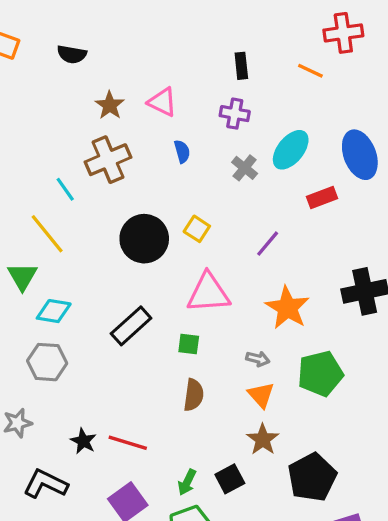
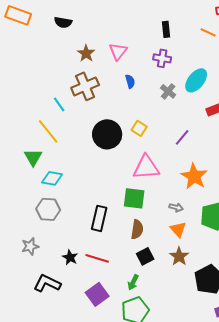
pink triangle: (162, 102) -> (118, 51), turned 42
black rectangle: (131, 326) -> (99, 218), moved, turned -35
green square: (189, 344) -> (134, 198), size x1.6
black square: (230, 479) -> (145, 256), moved

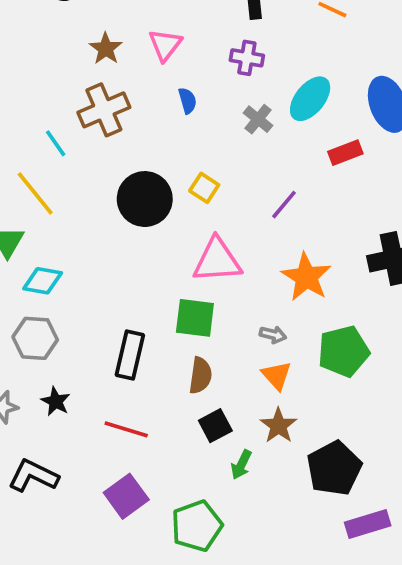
black star: (70, 257) -> (56, 401), moved
green arrow: (133, 282) -> (241, 465), moved

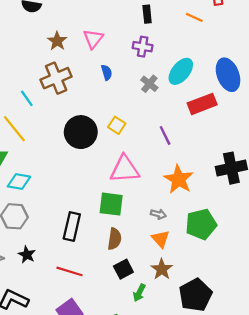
red rectangle: (345, 153) -> (202, 104), size x1.4
purple line: (284, 205) -> (165, 135), turned -66

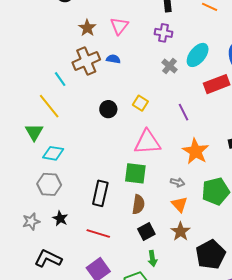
blue semicircle: (107, 72) -> (113, 59), moved, turned -64
black circle: (81, 132) -> (108, 109), size x0.6
green arrow: (139, 293) -> (152, 259), moved, turned -35

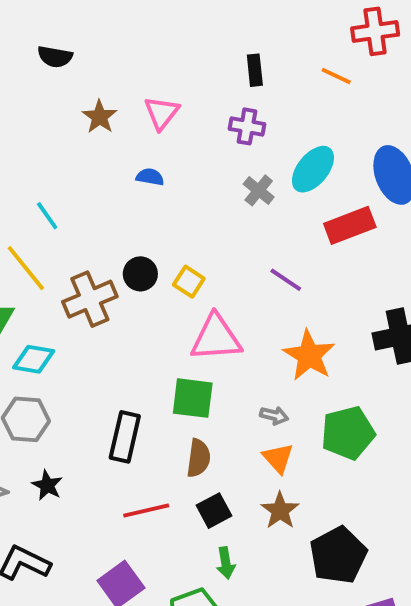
brown cross: (86, 61) -> (90, 299), moved
yellow square: (140, 103) -> (189, 282), moved
purple line: (184, 112) -> (286, 280), turned -30
red line: (98, 233) -> (146, 511), moved, turned -30

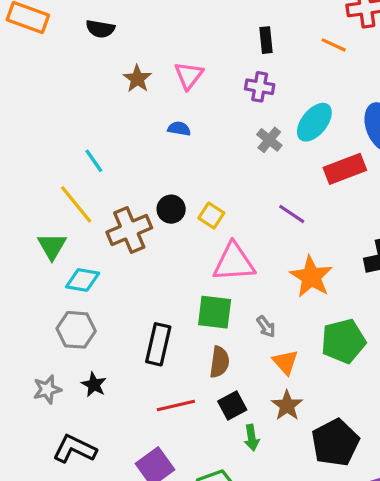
gray arrow: (274, 416) -> (266, 327), moved, turned 40
green arrow: (226, 563) -> (252, 438), moved

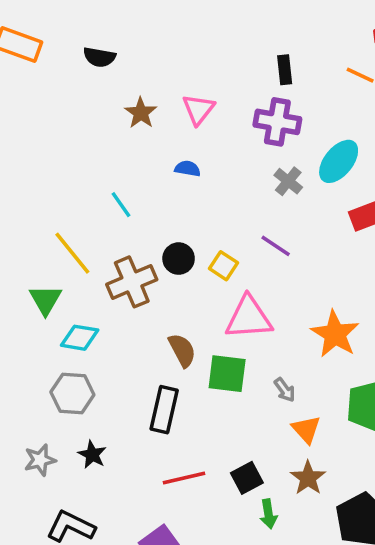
purple cross: (260, 87) -> (277, 122), size x1.4
cyan line: (94, 161) -> (121, 205), moved
purple line: (292, 214) -> (276, 246), moved
brown semicircle: (219, 362) -> (182, 350), moved, turned -36

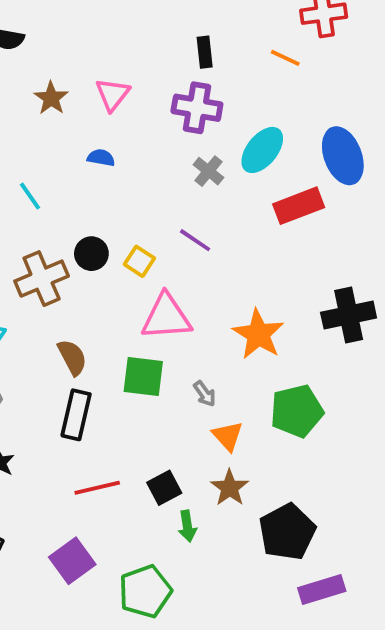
brown semicircle: (182, 350) -> (72, 357), moved

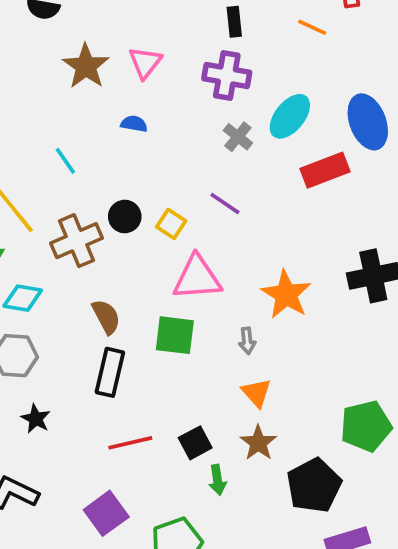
brown star: (51, 98) -> (86, 66), size x1.4
gray arrow: (205, 394) -> (247, 341), moved, turned 30
green pentagon: (297, 411) -> (366, 426), moved

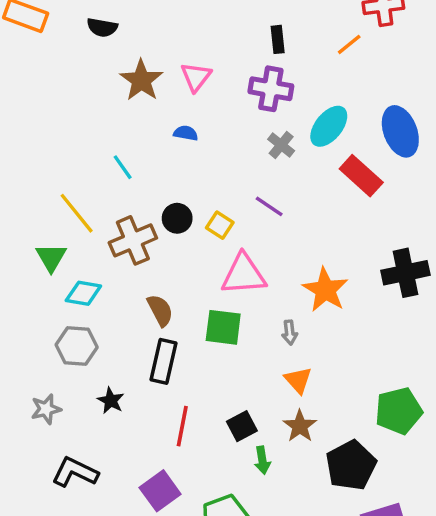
orange line: (312, 27) -> (349, 44), turned -64
red rectangle: (325, 170) -> (361, 176), turned 63
black star: (36, 419) -> (111, 401), moved
red line: (130, 443) -> (182, 426), turned -66

